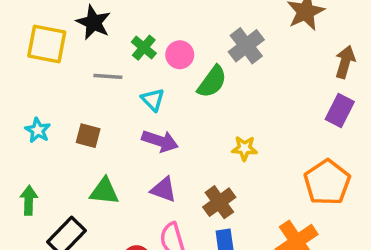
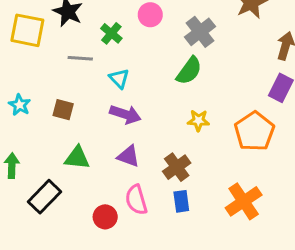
pink circle: (180, 55) -> (150, 15), moved
green semicircle: (212, 82) -> (189, 71), moved
orange pentagon: (327, 182) -> (254, 131), moved

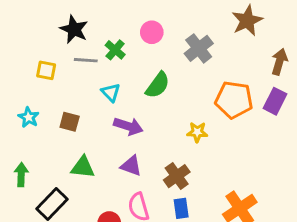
yellow square: (27, 30) -> (46, 70), moved, size x0.6
gray line: (80, 58) -> (86, 60), moved
green semicircle: (189, 71) -> (158, 85), moved
cyan triangle: (119, 78) -> (111, 92), moved
orange pentagon: (254, 131) -> (234, 100), moved, turned -30

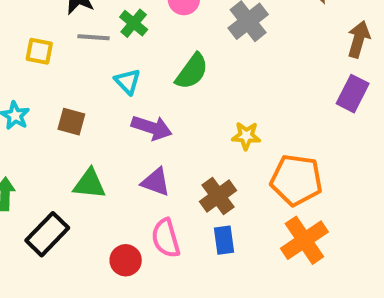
orange pentagon: (234, 100) -> (296, 180), moved

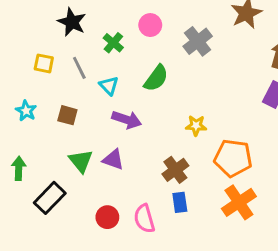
gray line: (93, 37) -> (79, 68), moved, turned 60
purple triangle: (156, 182) -> (113, 160), moved
green triangle: (89, 184) -> (81, 161), turned 45
pink semicircle: (166, 238) -> (144, 219), moved

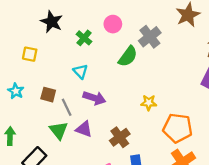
gray line: (79, 68) -> (67, 107), moved
green semicircle: (156, 78) -> (128, 56), moved
brown cross: (175, 170) -> (120, 137), moved

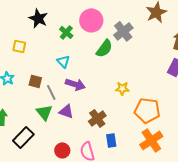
pink circle: (113, 24) -> (91, 20), size x1.5

